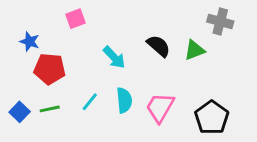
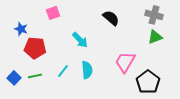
black semicircle: (159, 46) -> (111, 18), moved
green triangle: (194, 50) -> (155, 37), moved
pink trapezoid: (160, 108) -> (125, 62), moved

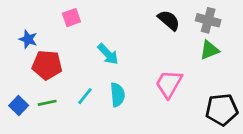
black semicircle: (111, 18) -> (169, 20), moved
black pentagon: (148, 82) -> (222, 110), moved, turned 30

